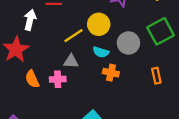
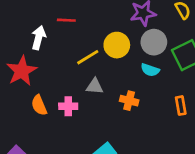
gray circle: (128, 43) -> (154, 42), moved
cyan semicircle: (101, 52) -> (150, 70), moved
gray triangle: (71, 61) -> (95, 86), moved

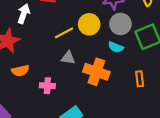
orange cross: (129, 101) -> (96, 72), size x1.6
orange semicircle: (39, 105) -> (20, 71), turned -84
pink cross: (68, 106) -> (47, 86), moved

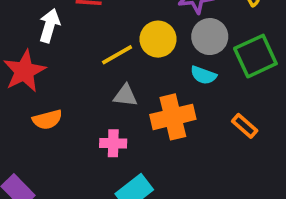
orange cross: (96, 72) -> (173, 117), turned -30
orange rectangle: (140, 79) -> (245, 126), turned -40
pink cross: (47, 86) -> (113, 143), moved

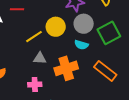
orange rectangle: (245, 126) -> (105, 71), size x1.6

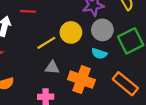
orange cross: (66, 68) -> (81, 80), turned 35

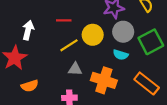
red line: (28, 11) -> (64, 20), moved

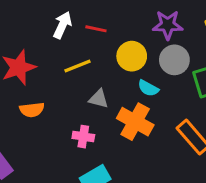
white arrow: (28, 30) -> (62, 25), moved
yellow line: (69, 45) -> (78, 66), moved
cyan semicircle: (121, 55) -> (148, 88), moved

